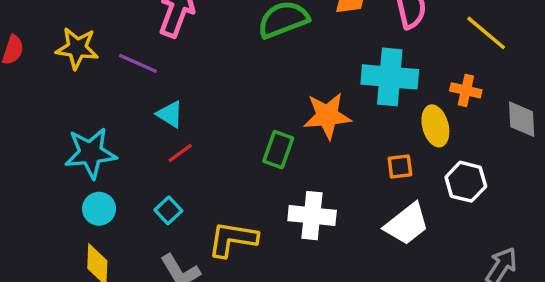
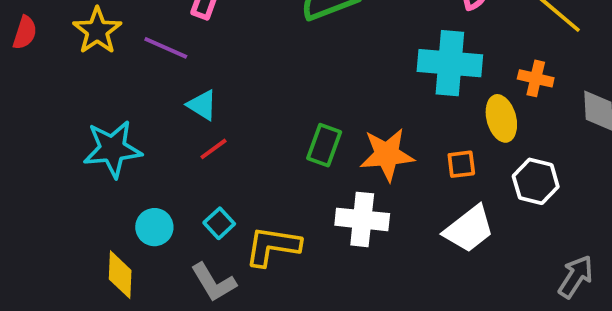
yellow star: (77, 48) -> (97, 31), turned 30
orange star: (327, 116) -> (387, 155), moved
cyan circle: (99, 209) -> (154, 227), moved
cyan square: (168, 210) -> (219, 223), moved

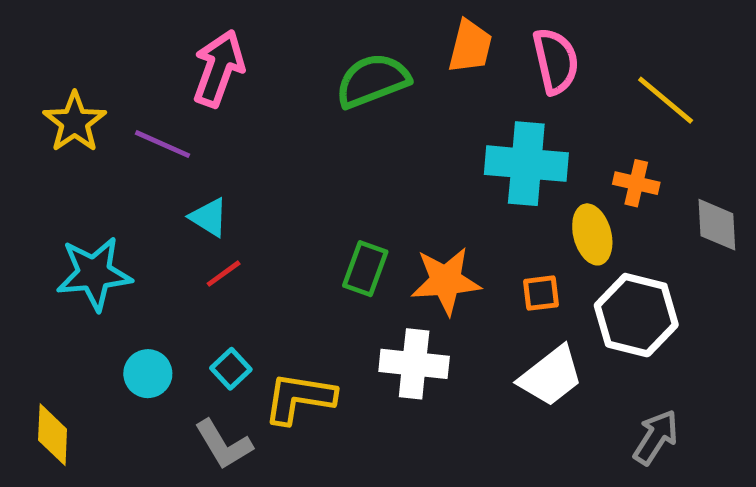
white hexagon: (536, 181) -> (636, 315), size x1.4
yellow diamond: (120, 275) -> (53, 435), moved
gray arrow: (576, 277) -> (656, 437), moved

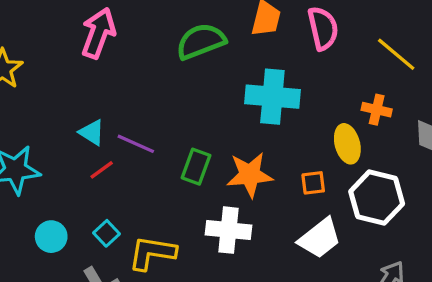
purple line: (162, 144) -> (136, 144), moved
cyan cross: (526, 164) -> (272, 97), moved

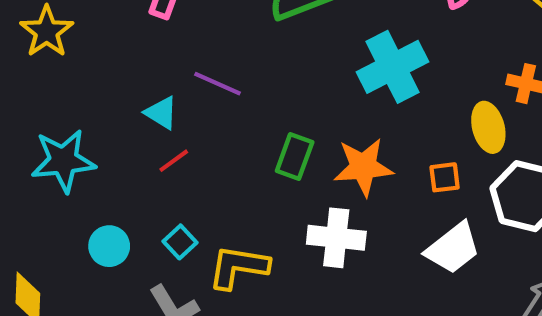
cyan cross: (272, 97) -> (393, 67), turned -32
purple line: (136, 144) -> (217, 84), moved

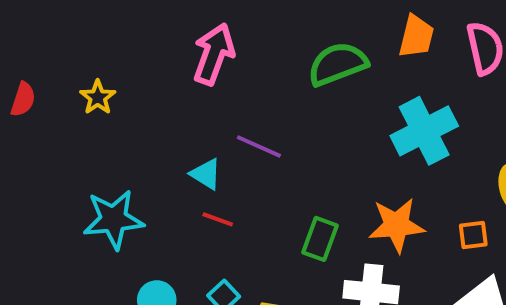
yellow star: (47, 31) -> (98, 97), size x0.7
green rectangle: (295, 156) -> (320, 239), moved
red line: (174, 161) -> (218, 219), turned 56

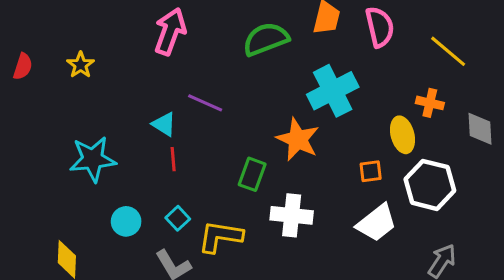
red line: (218, 219) -> (173, 159), turned 65
orange star: (397, 225) -> (298, 139), moved, turned 30

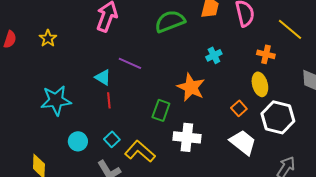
cyan cross: (333, 91) -> (214, 55), size x0.5
orange cross: (430, 103) -> (266, 54), moved
orange square: (371, 171) -> (239, 108), turned -35
white trapezoid: (377, 223) -> (243, 142), turned -104
yellow L-shape: (220, 237) -> (140, 151), turned 32

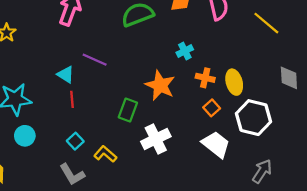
orange cross: (266, 54) -> (205, 78), moved
white cross: (187, 137) -> (156, 139), turned -32
cyan circle: (78, 141) -> (25, 136), moved
yellow L-shape: (140, 151) -> (105, 154), size x0.7

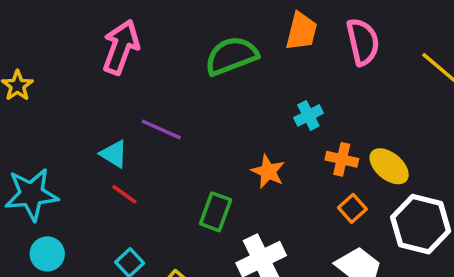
yellow ellipse: (234, 82) -> (389, 166), turned -35
orange star: (160, 85) -> (268, 172), size x0.7
red line: (72, 99) -> (124, 194), turned -49

